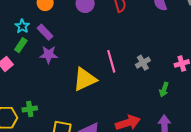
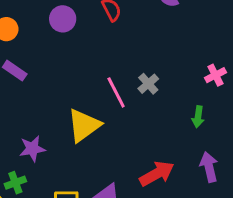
purple star: (49, 55) -> (32, 149), moved
gray cross: (143, 63) -> (148, 84), moved

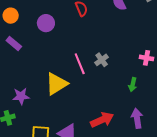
purple circle: (63, 19) -> (46, 23), moved
pink cross: (215, 75) -> (146, 58), turned 32

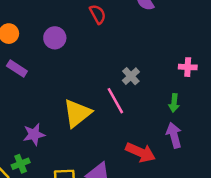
pink line: (80, 64) -> (115, 101), moved
purple arrow: (137, 118) -> (174, 135), moved
red arrow: (102, 120) -> (140, 152), turned 55

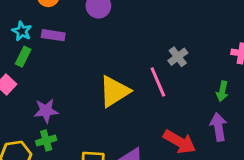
purple rectangle: (17, 69) -> (53, 35), turned -30
purple star: (34, 134) -> (46, 111), moved

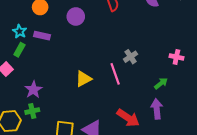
yellow triangle: (114, 91) -> (83, 79), size x0.7
green arrow: (222, 91) -> (161, 83), turned -144
purple star: (46, 111) -> (33, 90), turned -30

